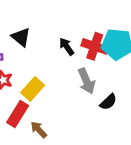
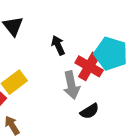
red cross: (95, 46) -> (89, 66), moved

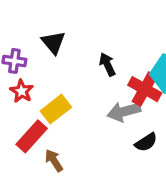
gray arrow: (71, 85) -> (124, 112), turned 88

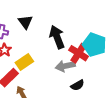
black arrow: (107, 64) -> (57, 37), size x1.6

